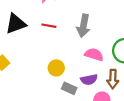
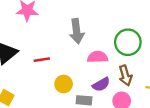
red line: (49, 26) -> (42, 60), moved

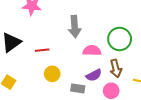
yellow circle: (64, 84) -> (52, 74), moved

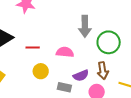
gray arrow: (75, 27) -> (85, 26), moved
pink semicircle: (92, 51) -> (65, 52), moved

